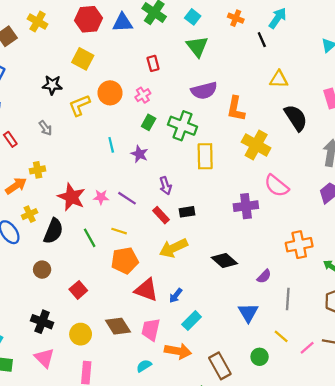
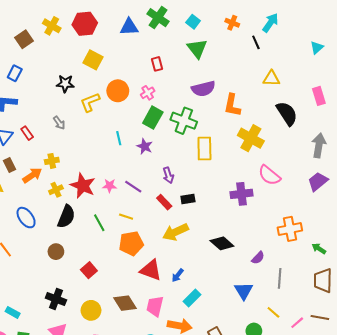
red hexagon: (88, 19) -> (85, 24), moved
green rectangle: (149, 122) -> (153, 118), size x1.5
yellow cross: (30, 214) -> (56, 190), moved

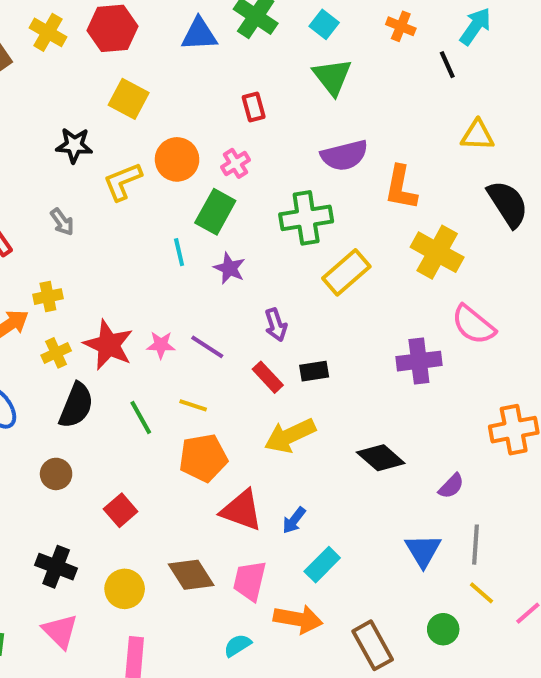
green rectangle: (153, 118) -> (215, 212), moved
green cross: (184, 121) -> (306, 218), turned -30
yellow rectangle: (204, 149) -> (346, 272), turned 50
gray line: (280, 278) -> (475, 545), moved

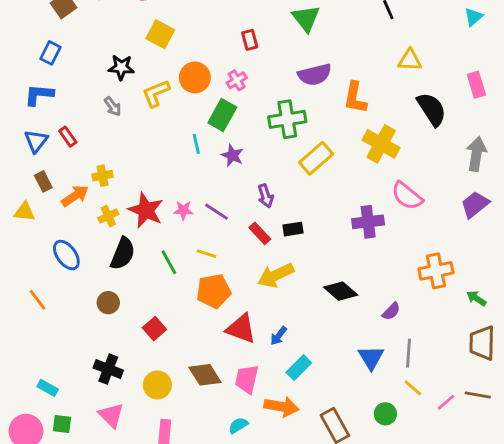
gray arrow: (62, 222) -> (113, 106), moved

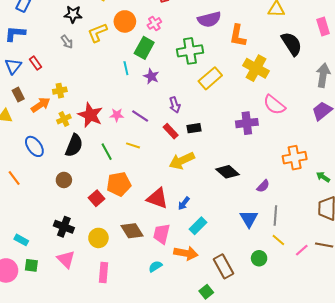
orange pentagon: (214, 291) -> (119, 184), moved

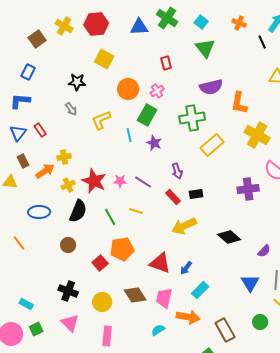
yellow L-shape: (97, 33) -> (101, 120), moved
blue ellipse: (34, 146) -> (39, 212), turned -55
green square: (31, 265) -> (36, 329), turned -32

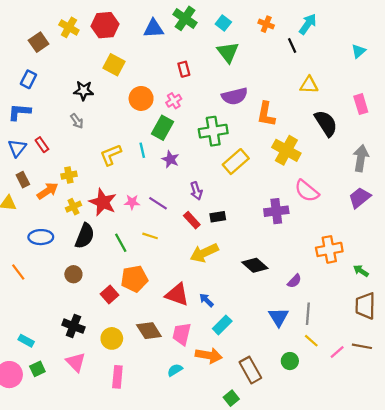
yellow L-shape: (101, 120) -> (111, 155), moved
blue arrow: (186, 268) -> (206, 300), turned 96

